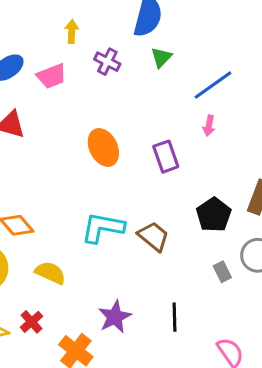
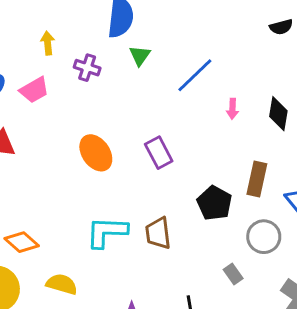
pink arrow: (209, 126) -> (232, 109), moved
brown trapezoid: (153, 236) -> (158, 233), turned -128
gray rectangle: (222, 272) -> (233, 274), moved

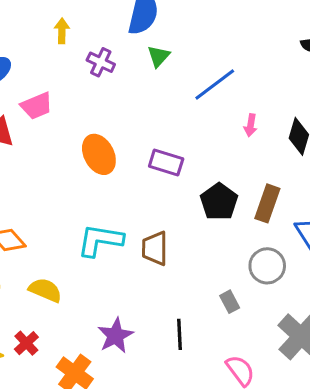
pink trapezoid: (34, 90) -> (37, 106), moved
purple rectangle: (159, 153) -> (166, 162), turned -52
black pentagon: (214, 203) -> (219, 202), moved

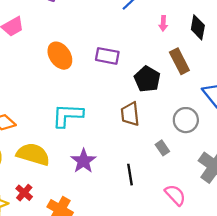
brown rectangle: (267, 203) -> (179, 61), moved, turned -40
brown trapezoid: (155, 248) -> (130, 114), moved
yellow semicircle: (45, 290) -> (33, 154), size x1.4
purple star: (115, 336) -> (83, 161), moved

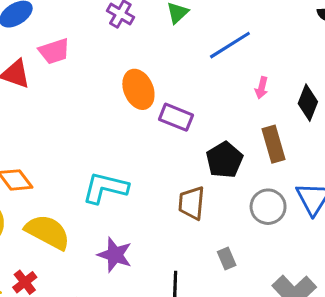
orange ellipse: (60, 56) -> (138, 89), moved
gray circle: (186, 120) -> (268, 207), moved
purple star: (83, 161) -> (115, 255), turned -30

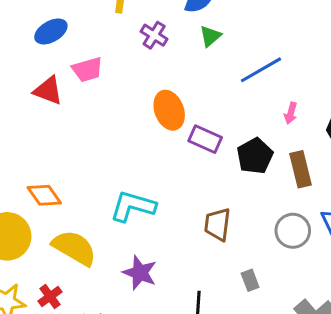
black pentagon: (224, 160) -> (255, 156), moved

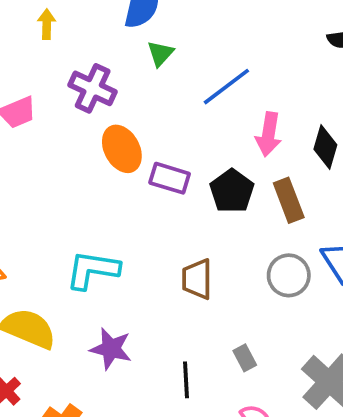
purple cross: (154, 35) -> (93, 88), moved, size x1.4
pink arrow: (291, 113) -> (269, 134), size x1.6
gray rectangle: (250, 280) -> (245, 358), moved

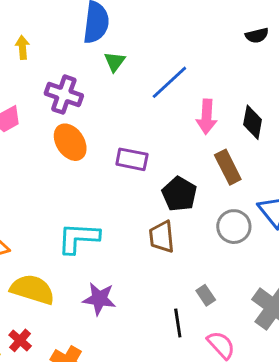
orange ellipse: (122, 149) -> (70, 142), moved
black pentagon: (232, 191) -> (179, 194), moved
black line: (186, 380) -> (178, 323), moved

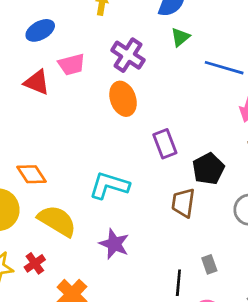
blue line: (169, 82) -> (224, 68), turned 45
purple rectangle: (132, 159) -> (165, 144), moved, turned 44

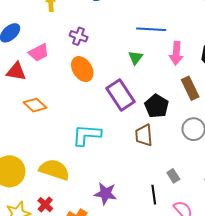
green triangle: (180, 37) -> (135, 58), moved
purple cross: (128, 55) -> (79, 36), size x0.7
purple rectangle: (165, 144) -> (120, 95), size x1.4
orange diamond: (32, 174) -> (35, 105), moved
purple star: (114, 244) -> (106, 194), moved

